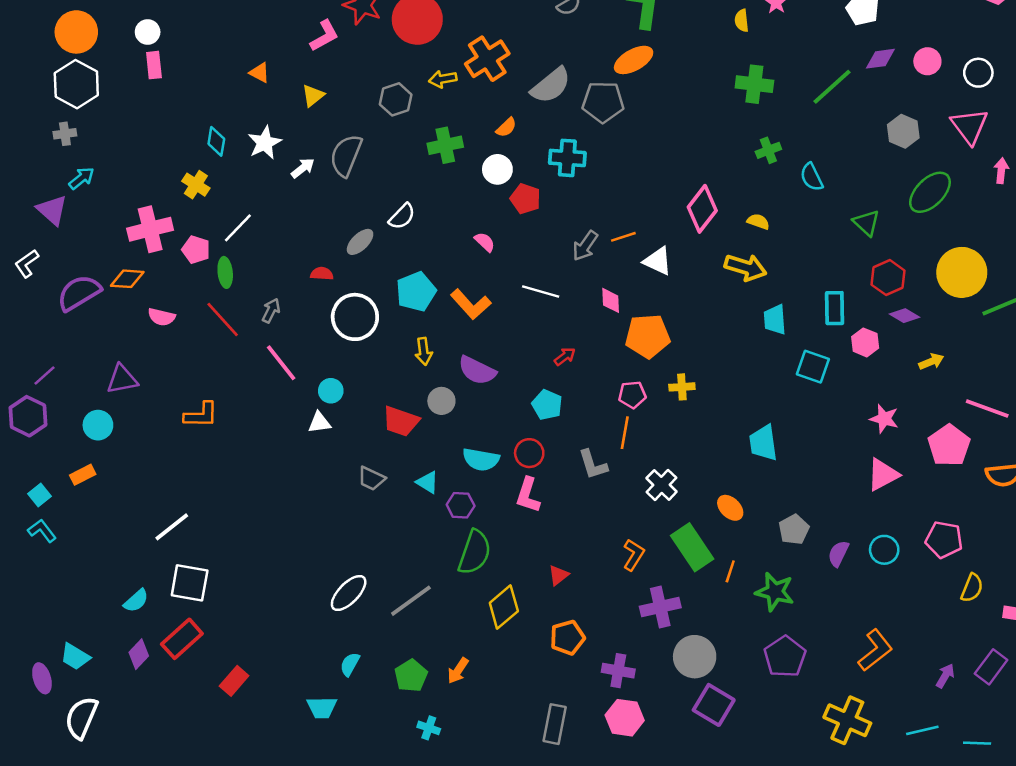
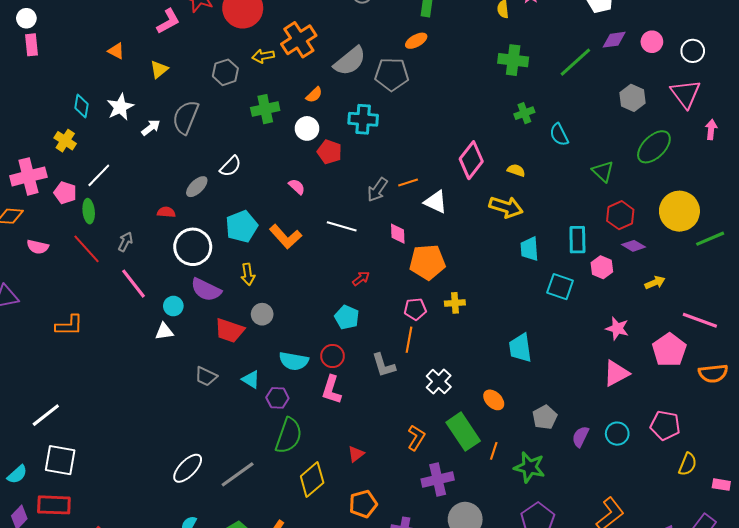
orange ellipse: (634, 60) -> (416, 41), size x0.7
purple semicircle: (477, 370) -> (206, 290), moved
red rectangle: (182, 639) -> (54, 505), turned 44

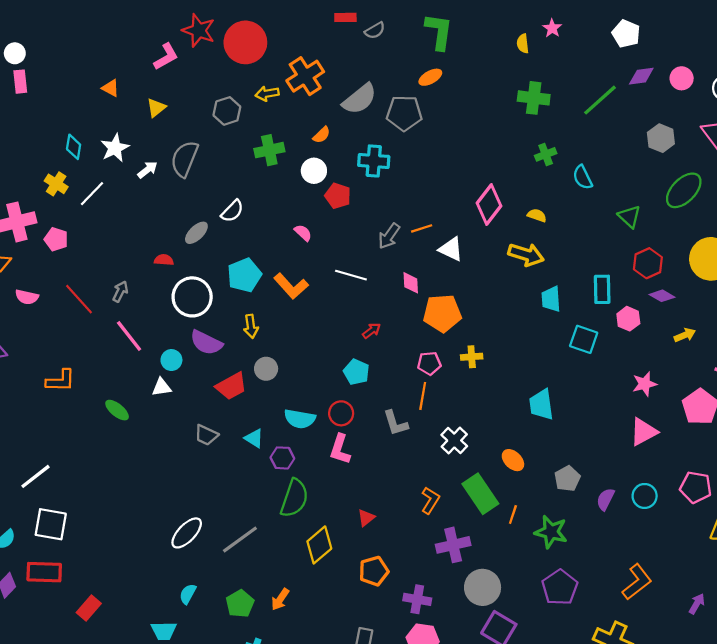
white line: (99, 175) -> (92, 194), moved
green ellipse: (89, 211) -> (117, 410), moved, turned -45
pink star: (617, 328) -> (645, 384), turned -30
red trapezoid: (229, 330) -> (231, 386), turned -48

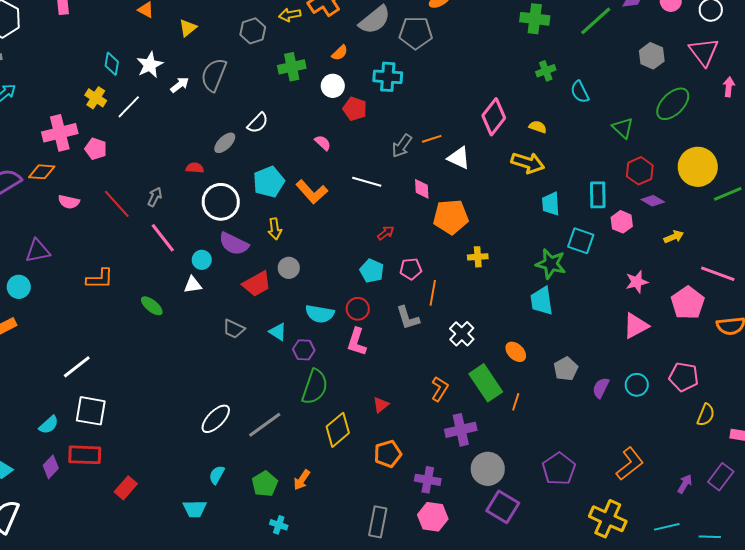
pink pentagon: (429, 363) -> (411, 269), moved
green star: (551, 532) -> (551, 264), moved

